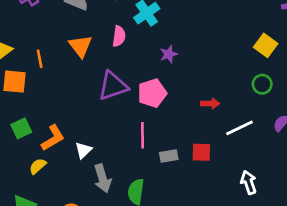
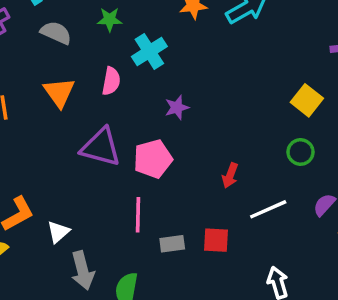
purple triangle: (113, 86) -> (101, 147), turned 32
red arrow: (210, 104) -> (230, 175), turned 108

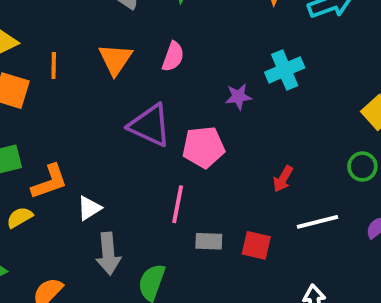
cyan cross: (149, 51) -> (285, 70), moved

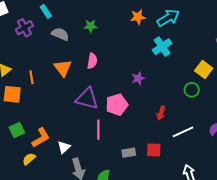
cyan cross: (285, 70) -> (162, 47), moved
purple star: (238, 97) -> (138, 78), moved
green circle: (362, 167) -> (192, 90), moved
pink line: (178, 204) -> (98, 130), moved

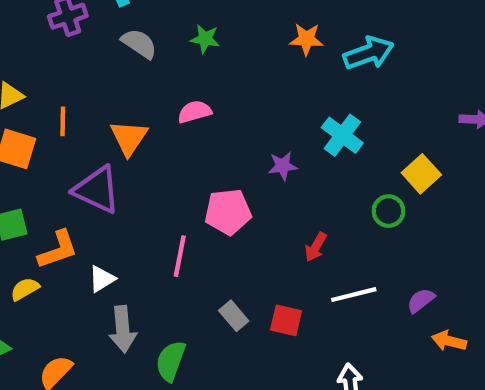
cyan cross: (162, 47) -> (342, 135), moved, turned -30
pink semicircle: (92, 61) -> (195, 112), turned -126
orange triangle: (63, 68) -> (129, 138), moved
purple triangle: (87, 99) -> (97, 190), moved
gray rectangle: (129, 153) -> (234, 316), turned 48

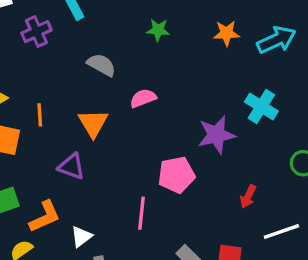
green star: (205, 39) -> (158, 30), moved
gray semicircle: (139, 44) -> (101, 65), moved
purple star: (283, 166) -> (216, 135), size x1.6
purple triangle: (97, 190) -> (71, 167), size x0.7

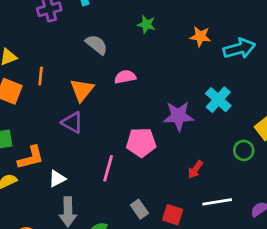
purple triangle: (71, 167) -> (72, 122), moved

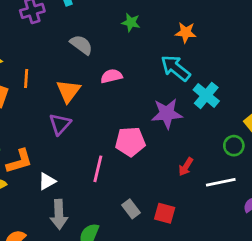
cyan arrow: (239, 49) -> (176, 68), moved, turned -124
purple triangle: (72, 122) -> (60, 124), turned 45
white line: (217, 202) -> (221, 182), moved

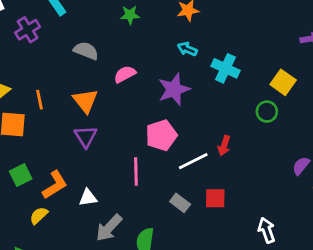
cyan arrow: (176, 68) -> (187, 49), size x0.6
purple star: (167, 114) -> (174, 89), moved
white triangle: (47, 181) -> (88, 198), turned 36
white line: (221, 182) -> (193, 161), moved
gray arrow: (59, 214) -> (109, 228), turned 60

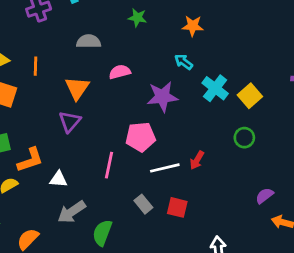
gray semicircle: (86, 51) -> (89, 41), turned -35
yellow square: (283, 82) -> (250, 96), moved
orange line: (39, 100) -> (36, 66), moved

